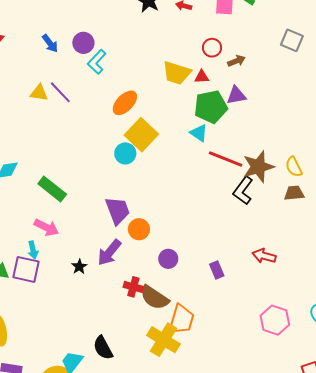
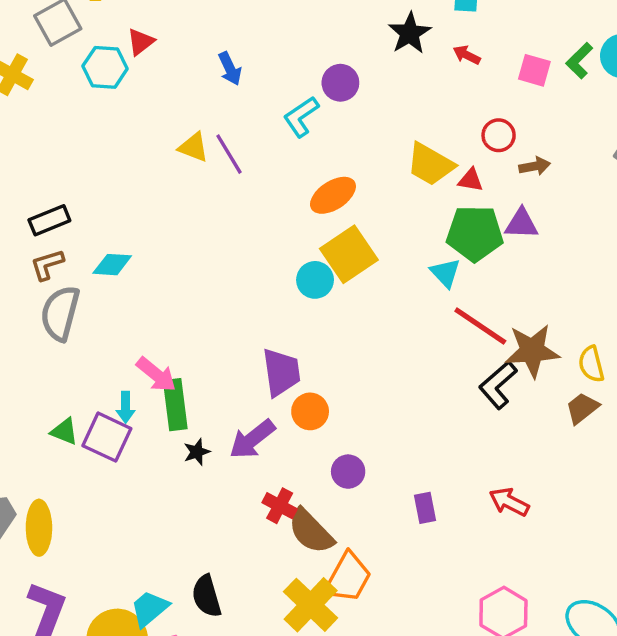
purple circle: (83, 43) -> (340, 83), moved
green rectangle: (52, 189) -> (175, 405), moved, turned 32
brown trapezoid: (294, 193) -> (582, 408), turned -45

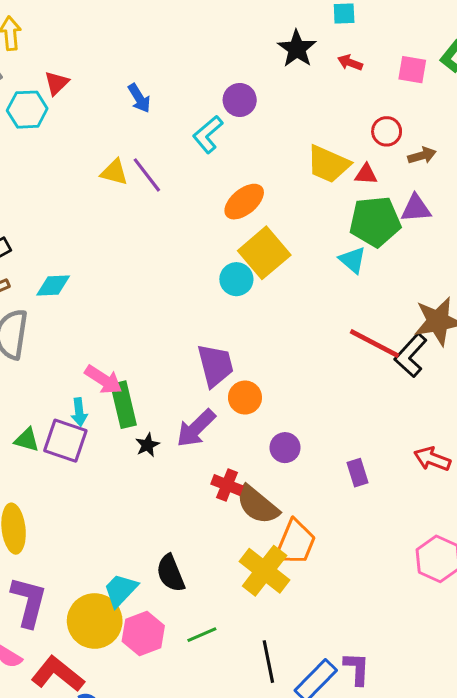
red line: (480, 326) -> (374, 344), moved

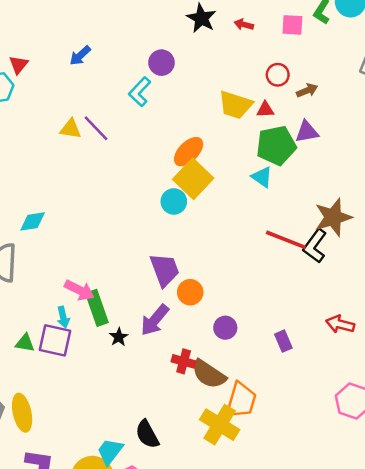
blue arrow: (139, 98) -> (80, 56), moved, turned 85
orange ellipse: (244, 202) -> (189, 152), moved

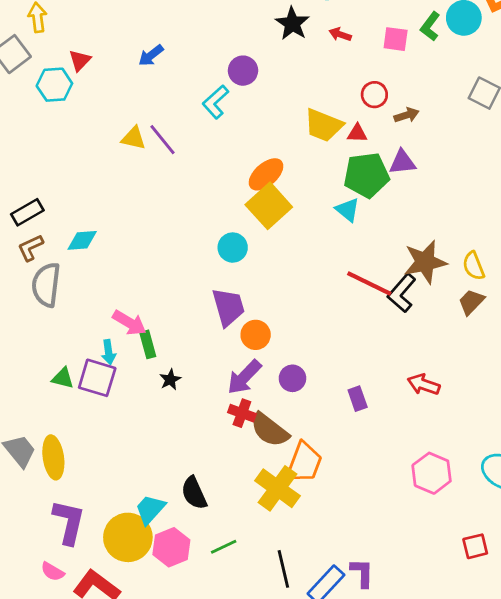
cyan circle: (174, 201) -> (233, 248), moved
green rectangle: (97, 308) -> (148, 344), size x0.7
purple arrow: (155, 320) -> (244, 377), moved

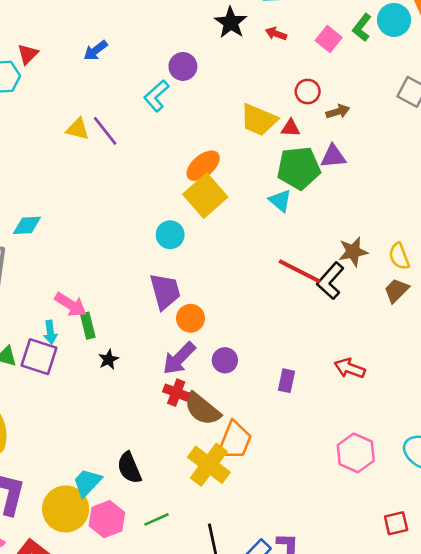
pink square: (396, 39) -> (329, 39), turned 30
brown star: (425, 262) -> (353, 252), size x0.7
purple rectangle: (358, 399) -> (287, 381), turned 30

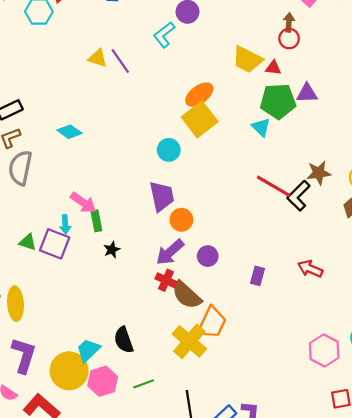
brown arrow: (338, 112) -> (289, 22), moved, turned -72
cyan diamond: (27, 225) -> (69, 132), moved, turned 35
pink hexagon: (356, 453) -> (324, 350), moved

